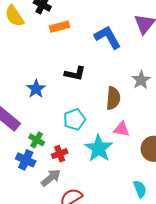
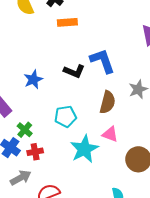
blue L-shape: (108, 37) -> (102, 61), moved
red cross: (60, 154) -> (35, 152), moved
gray arrow: (51, 178) -> (21, 178), moved

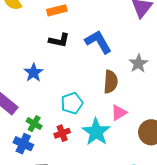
black L-shape: (74, 71) -> (59, 40), moved
pink triangle: (110, 134) -> (119, 113), turned -42
red cross: (35, 152) -> (62, 133), moved

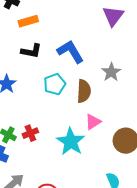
cyan pentagon: (72, 103) -> (55, 84), moved
red cross: (62, 133) -> (30, 133), moved

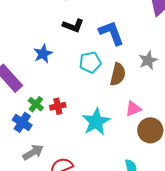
pink triangle: (93, 122) -> (133, 109), moved

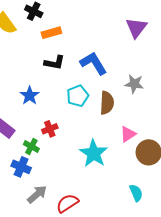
gray star: (148, 60) -> (134, 84), turned -30
red cross: (58, 106) -> (50, 129), moved

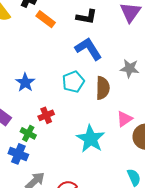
orange rectangle: (51, 33) -> (46, 19), turned 54
black L-shape: (54, 63) -> (87, 17), moved

